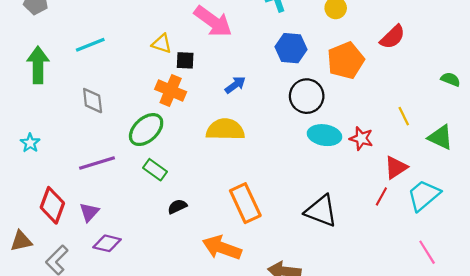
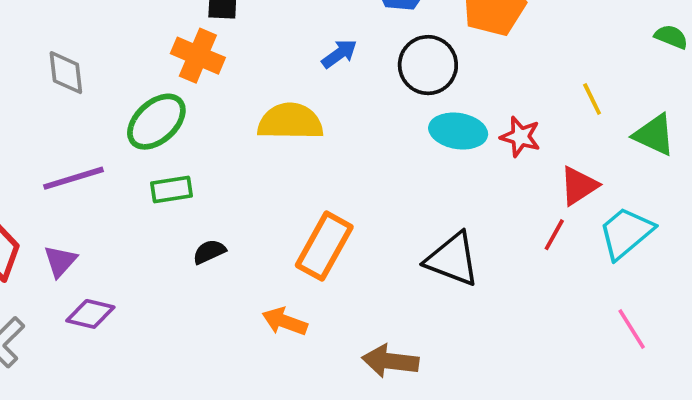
blue arrow: (235, 85) -> (339, 54), moved
green rectangle: (155, 170) -> (171, 189), turned -45
orange rectangle: (245, 203) -> (324, 246), turned 54
orange arrow: (222, 248) -> (285, 321), size x0.7

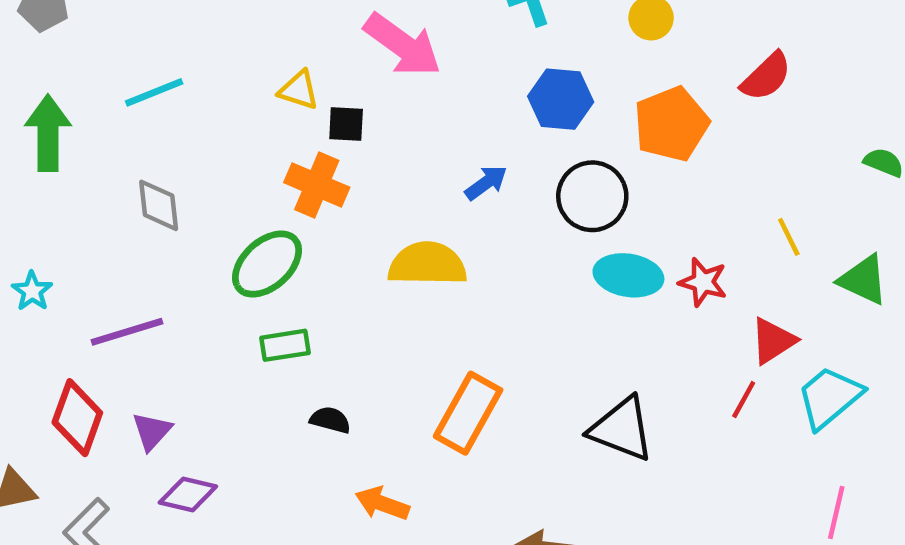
purple line: (73, 178) -> (127, 332), moved
black semicircle: (209, 252) -> (330, 420), turned 40
orange arrow: (285, 321) -> (382, 503), moved
pink line: (632, 329) -> (836, 512), turned 45

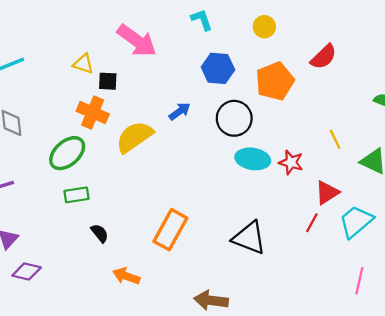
yellow semicircle: (427, 264) -> (134, 137), moved, turned -36
black semicircle: (330, 420) -> (100, 233), turned 36

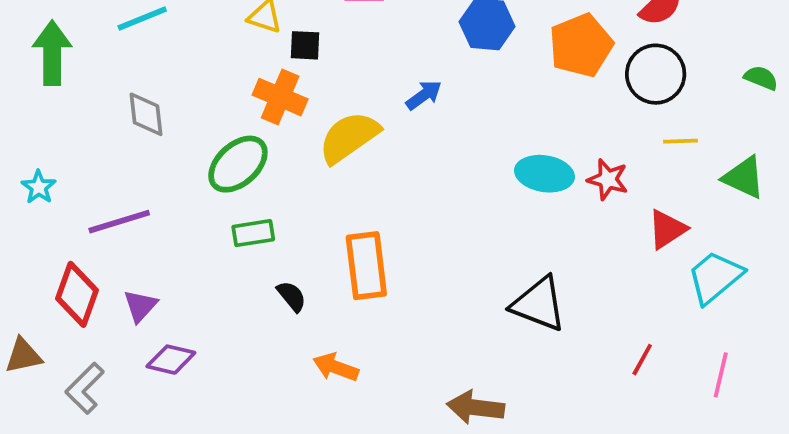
black circle: (234, 118) -> (656, 74), moved
yellow line: (335, 139) -> (681, 141), turned -66
red line: (312, 223) -> (642, 360), moved
orange rectangle: (170, 230) -> (366, 266), moved, turned -36

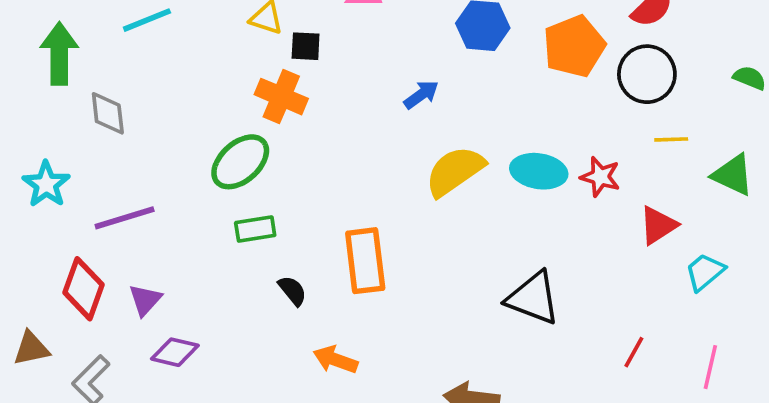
gray diamond: (146, 114) -> (108, 113), moved
yellow semicircle: (349, 137) -> (455, 171), moved
cyan star: (39, 187) -> (46, 184), size x1.4
cyan trapezoid: (715, 277) -> (705, 272), size x0.7

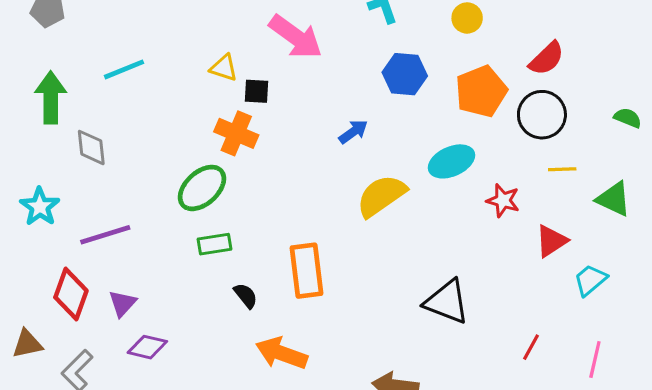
cyan ellipse: (539, 171) -> (451, 161), moved, turned -33
orange arrow: (335, 360) -> (282, 353), size x1.4

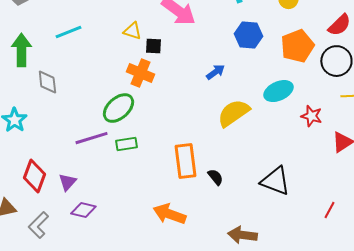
purple line: (105, 235) -> (91, 138), moved
black semicircle: (246, 296) -> (215, 177), moved

